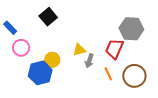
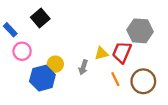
black square: (48, 17) -> (40, 18), moved
yellow triangle: (79, 50) -> (101, 53), moved
gray arrow: (89, 61) -> (83, 67), moved

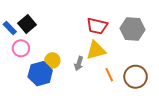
black square: (40, 18) -> (27, 24), moved
red trapezoid: (122, 52) -> (97, 26), moved, turned -100
yellow triangle: (101, 53) -> (96, 50), size x1.5

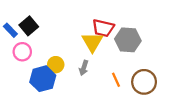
gray hexagon: (133, 29) -> (128, 40), moved
yellow triangle: (96, 50) -> (92, 42), moved, turned -45

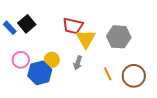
red trapezoid: (103, 28) -> (73, 26), moved
pink circle: (22, 52) -> (21, 60), moved

